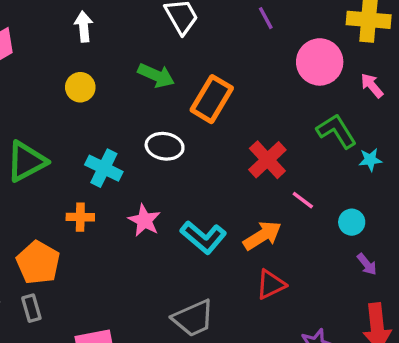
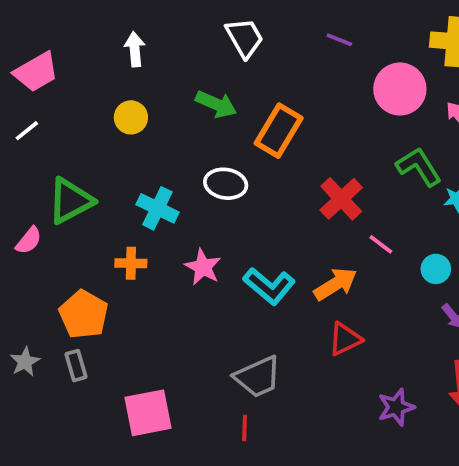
purple line: (266, 18) -> (339, 40), turned -40

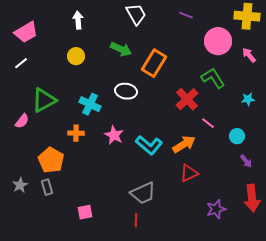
green L-shape: (419, 167) -> (213, 78), moved
pink square: (148, 413) -> (85, 212), size x0.6

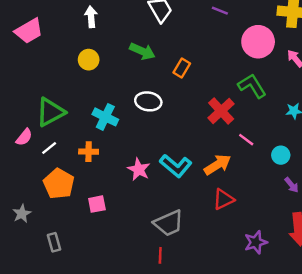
white line: (21, 63) -> (49, 148), moved
orange rectangle: (154, 63) -> (182, 68), size x0.6
pink star: (114, 135) -> (139, 169), moved
gray rectangle: (47, 187) -> (54, 242), moved
pink square: (85, 212) -> (97, 204), moved

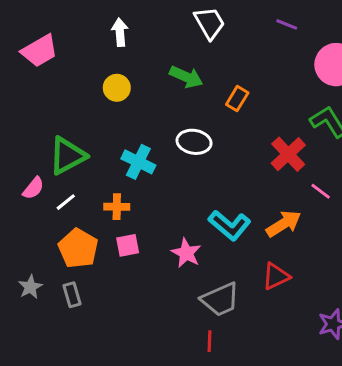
pink star: (139, 169) -> (186, 253), moved
red triangle: (223, 199) -> (276, 276), moved
pink square: (97, 204) -> (128, 245), moved
gray rectangle: (54, 242) -> (72, 295), moved

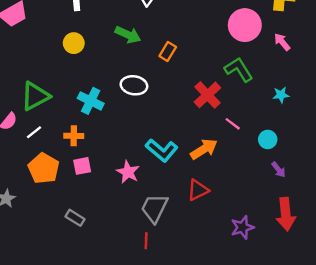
gray rectangle: (72, 295) -> (75, 218), moved, turned -42
gray trapezoid: (220, 299) -> (154, 208), turned 140

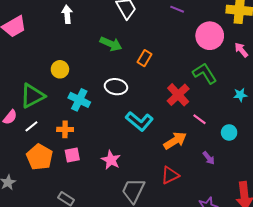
yellow circle: (74, 43) -> (60, 69), moved
cyan L-shape: (162, 150) -> (139, 121), moved
purple arrow: (279, 170) -> (209, 158), moved

